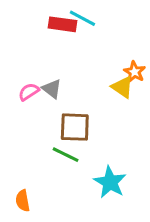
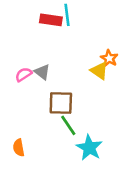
cyan line: (82, 18) -> (67, 15), turned 55
green line: (66, 155) -> (68, 125), moved, turned 30
orange semicircle: (23, 201) -> (19, 148), moved

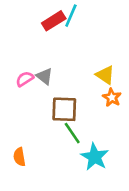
cyan line: (67, 15) -> (71, 16), turned 30
red rectangle: (51, 20) -> (54, 21), turned -40
orange star: (109, 58) -> (112, 97), moved

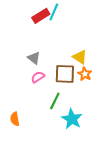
pink semicircle: (25, 79) -> (38, 77), moved
brown square: (64, 109) -> (65, 74), moved
green line: (72, 133) -> (55, 101), turned 60

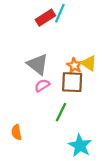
gray triangle: (34, 58) -> (38, 64), size x1.5
orange star: (85, 74) -> (74, 65), moved
cyan star: (72, 119) -> (80, 146), moved

